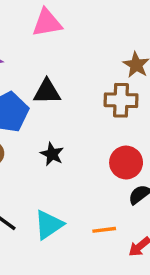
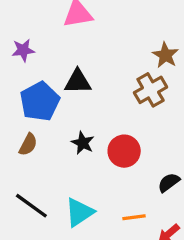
brown cross: (121, 100) -> (151, 90), turned -32
red circle: (126, 162) -> (124, 151), moved

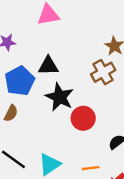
black star: (83, 143) -> (60, 97), moved, size x1.6

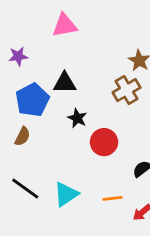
black star: (60, 97) -> (77, 118), size x0.6

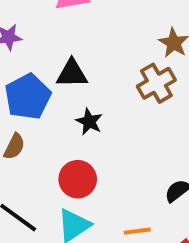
red circle: (104, 142) -> (78, 179), moved

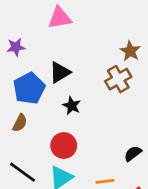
black triangle: (72, 74) -> (60, 72), turned -30

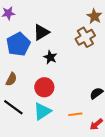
brown semicircle: (20, 123) -> (11, 79), moved

